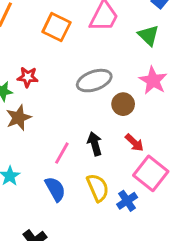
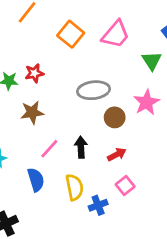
red star: (28, 77) -> (34, 73), turned -30
brown star: (19, 118) -> (32, 112), moved
red arrow: (134, 143) -> (117, 154), turned -84
pink square: (151, 173) -> (125, 185), size x0.6

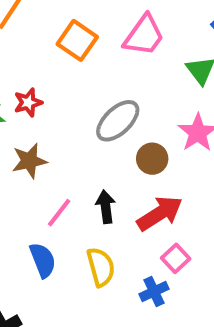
gray ellipse: (94, 90) -> (118, 121), turned -32
red arrow: (117, 154) -> (160, 213), size x1.6
blue cross: (98, 205) -> (154, 292), moved

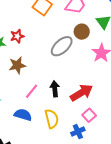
brown circle: (152, 159) -> (82, 32), moved
blue semicircle: (43, 260) -> (23, 115), turned -54

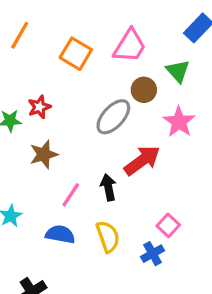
red arrow: (82, 93) -> (142, 160), moved

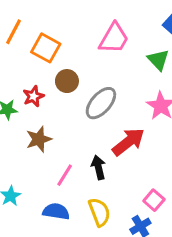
orange square: (76, 54) -> (46, 48), moved
brown circle: (144, 90) -> (67, 81), moved

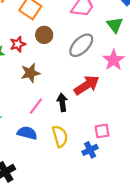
gray ellipse: (101, 103) -> (81, 45), moved
brown star: (39, 139) -> (30, 73), moved
pink square: (154, 200) -> (102, 131), turned 35

